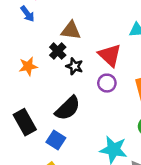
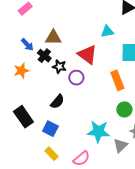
blue arrow: (27, 14) -> (27, 45), moved
purple circle: (107, 83) -> (76, 78), moved
black semicircle: (68, 108) -> (57, 102), size x0.7

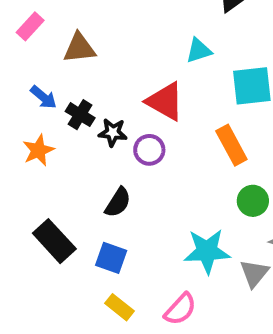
brown triangle: (53, 38) -> (79, 48), moved

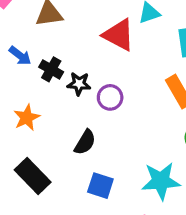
red triangle: (165, 101) -> (119, 35), moved
orange star: (38, 150) -> (27, 118), moved
blue square: (111, 258) -> (100, 186), moved

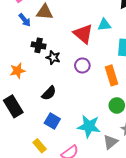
blue arrow: (20, 56) -> (25, 20), moved
black cross: (51, 69) -> (39, 45), turned -32
purple circle: (110, 97) -> (82, 65), moved

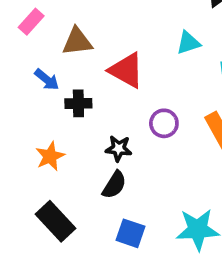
blue arrow: (25, 20) -> (47, 80), moved
red triangle: (83, 34) -> (126, 70), moved
black star: (53, 58) -> (119, 149), moved

